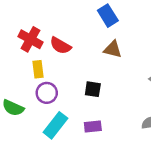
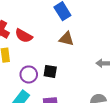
purple circle: (47, 93) -> (29, 74), moved

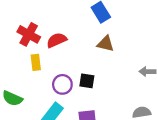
red semicircle: (24, 36) -> (57, 40), turned 126

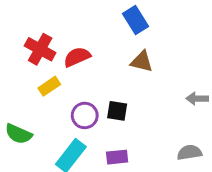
yellow rectangle: (36, 62) -> (49, 86), turned 63

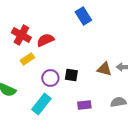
brown triangle: (142, 62) -> (104, 69), moved
purple rectangle: (117, 157) -> (84, 105), moved

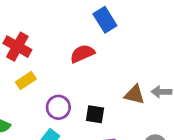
red semicircle: (45, 40) -> (82, 54), moved
black square: (71, 75) -> (95, 114), moved

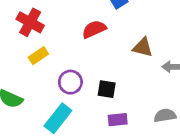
brown triangle: (135, 95) -> (143, 47), moved

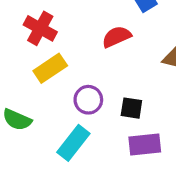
yellow rectangle: (38, 56) -> (50, 68), size x1.4
purple rectangle: (118, 120) -> (145, 145), size x1.4

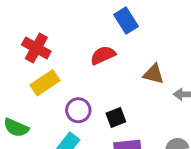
black square: (131, 108) -> (116, 117), turned -30

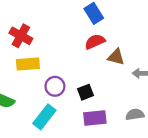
red semicircle: (103, 55) -> (95, 42), moved
yellow rectangle: (45, 83) -> (28, 64), turned 30

